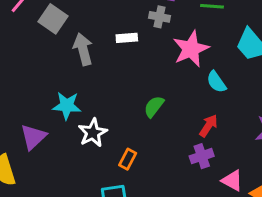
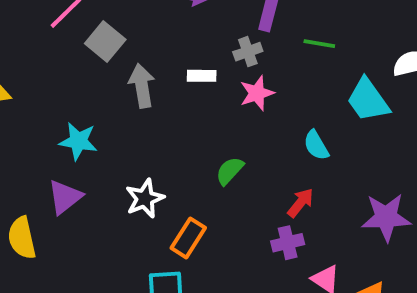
gray cross: (159, 17) -> (248, 52), turned -36
pink star: (191, 49) -> (257, 93), moved, size x0.7
cyan star: (67, 106) -> (78, 141), moved
orange rectangle: (128, 159) -> (188, 238), size x1.4

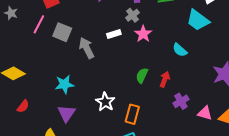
red arrow: (300, 203) -> (165, 79), moved

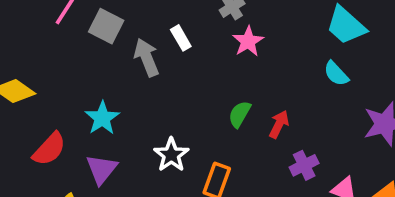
white rectangle: (114, 34) -> (181, 38), moved, turned 72
cyan semicircle: (180, 50) -> (336, 74), moved
cyan star: (64, 84) -> (102, 118), turned -30
red semicircle: (23, 106) -> (49, 149), moved, size x1.5

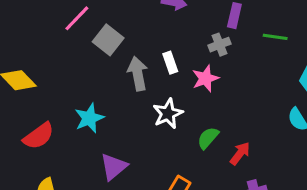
pink star: (248, 41) -> (205, 78), moved
white star: (171, 155) -> (168, 114), moved
purple triangle: (102, 169) -> (114, 167), moved

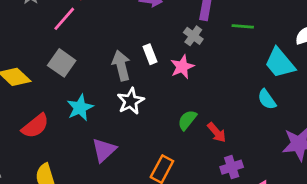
gray square: (108, 40) -> (62, 63), moved
gray cross: (220, 45) -> (193, 36), turned -30
white star: (168, 114) -> (131, 101), moved
red arrow: (240, 153) -> (217, 132), turned 105

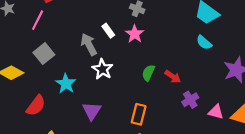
gray square: (62, 63) -> (44, 54), turned 30

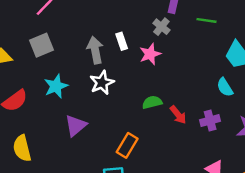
green semicircle: (148, 73) -> (152, 102), turned 35
purple cross: (190, 100) -> (210, 121), moved

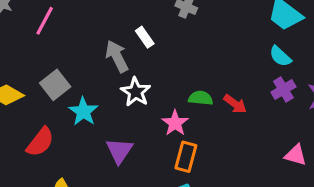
gray square: (42, 45) -> (55, 85), moved
pink star: (150, 54) -> (175, 123), moved
green semicircle: (152, 102) -> (201, 98), turned 36
purple cross: (210, 121) -> (283, 89), moved

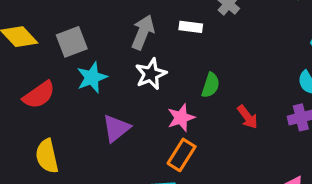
white rectangle: (145, 37) -> (191, 27), moved, turned -65
gray arrow: (117, 56) -> (143, 32), turned 32
green semicircle: (201, 98) -> (211, 85), moved, turned 85

